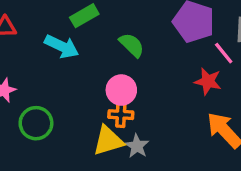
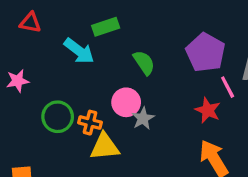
orange cross: (121, 115) -> (90, 123), moved
green circle: (36, 123) -> (58, 117), moved
gray star: (137, 146) -> (143, 118), moved

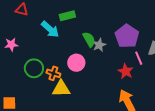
gray star: (143, 118) -> (99, 45), moved

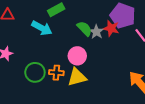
red star: (126, 71) -> (111, 28), moved
yellow triangle: (61, 89) -> (77, 77), moved

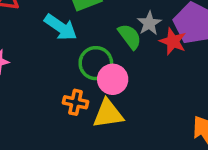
gray star: (96, 32) -> (149, 23), moved
green circle: (35, 72) -> (96, 63), moved

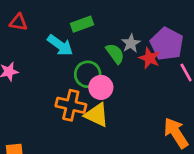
orange cross: (75, 102) -> (71, 105), size x1.5
yellow triangle: (108, 114) -> (97, 115), turned 32

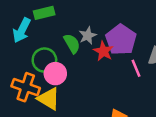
cyan arrow: (60, 45) -> (22, 30), turned 75

